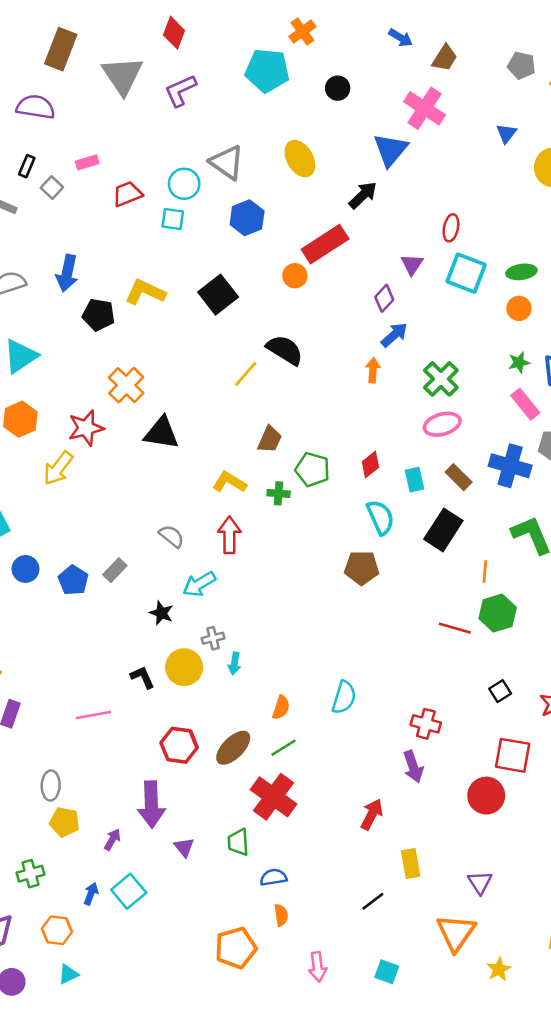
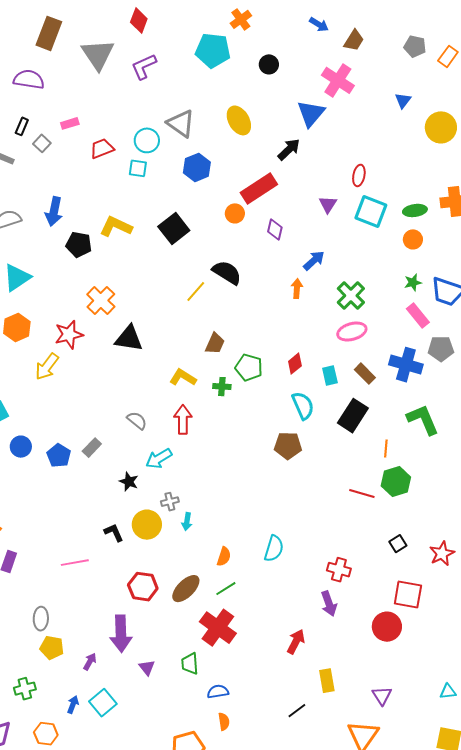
purple diamond: (384, 298) -> (275, 229), moved, turned -30

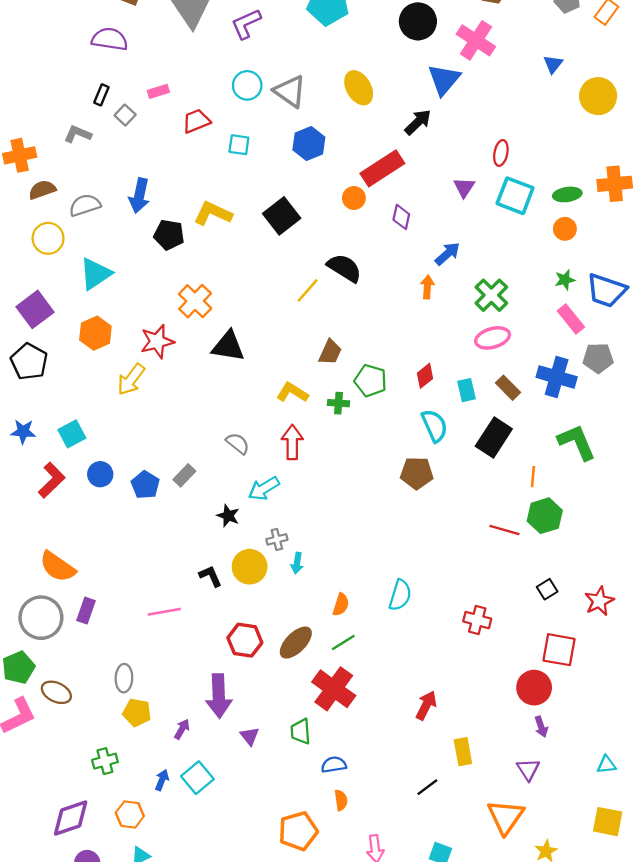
black circle: (269, 64) -> (418, 21), moved, size x1.6
cyan circle: (147, 140) -> (247, 85), moved
purple arrow: (329, 604) -> (541, 727), moved, size x0.7

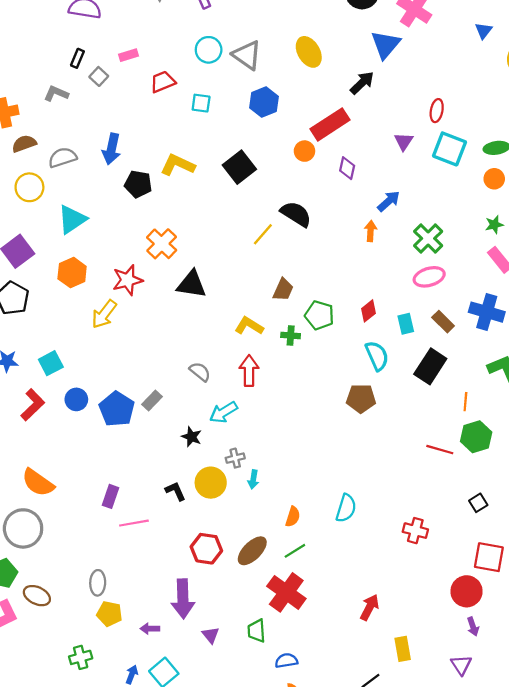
blue pentagon: (145, 485) -> (117, 409), size x1.4
purple rectangle: (86, 611) -> (110, 496), moved
purple arrow: (182, 729) -> (150, 629), turned -120

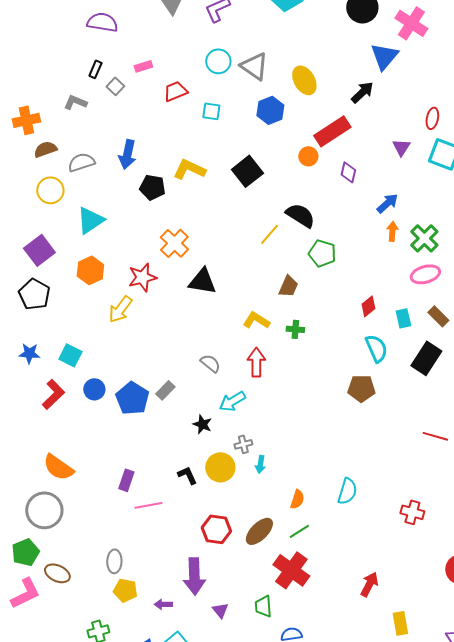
yellow ellipse: (309, 52) -> (304, 80), moved
orange arrow: (371, 231) -> (392, 231), moved
green pentagon: (319, 315) -> (322, 253), moved
cyan square: (51, 363) -> (70, 355), turned -35

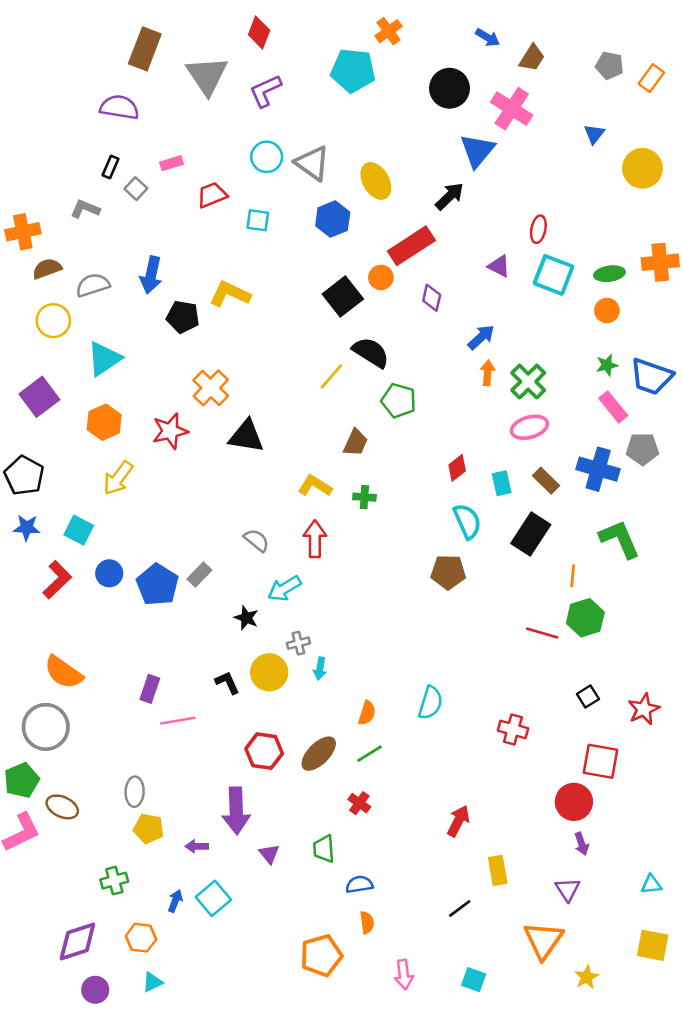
purple triangle: (401, 147) -> (499, 266), turned -36
black square: (247, 171) -> (343, 297), moved
black pentagon: (34, 294) -> (24, 476), moved
yellow arrow: (120, 309) -> (118, 478), moved
red cross: (291, 570) -> (359, 803), size x0.5

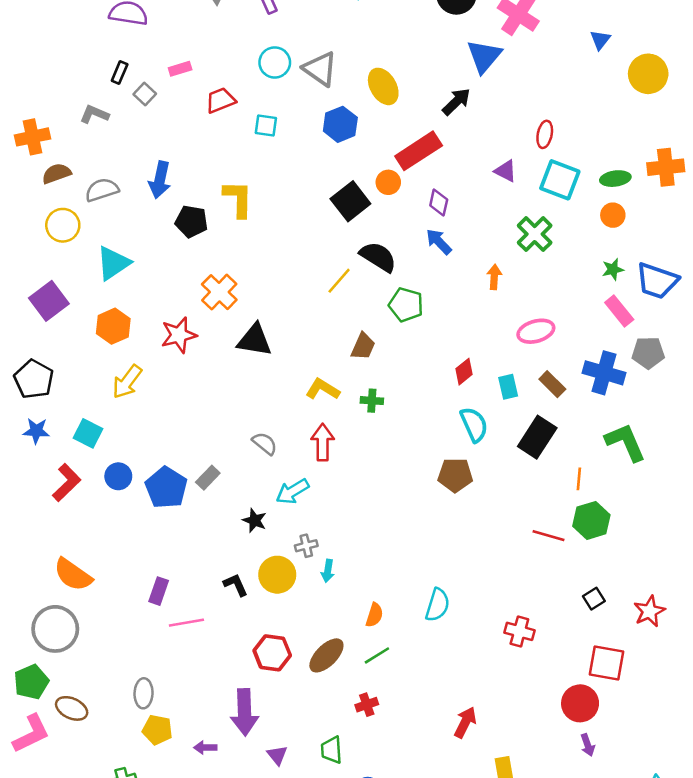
yellow L-shape: (230, 294) -> (238, 199), turned 66
blue arrow: (481, 337) -> (439, 242), moved, turned -92
green cross: (528, 382) -> (535, 234), moved
red cross: (359, 803) -> (367, 705), turned 35

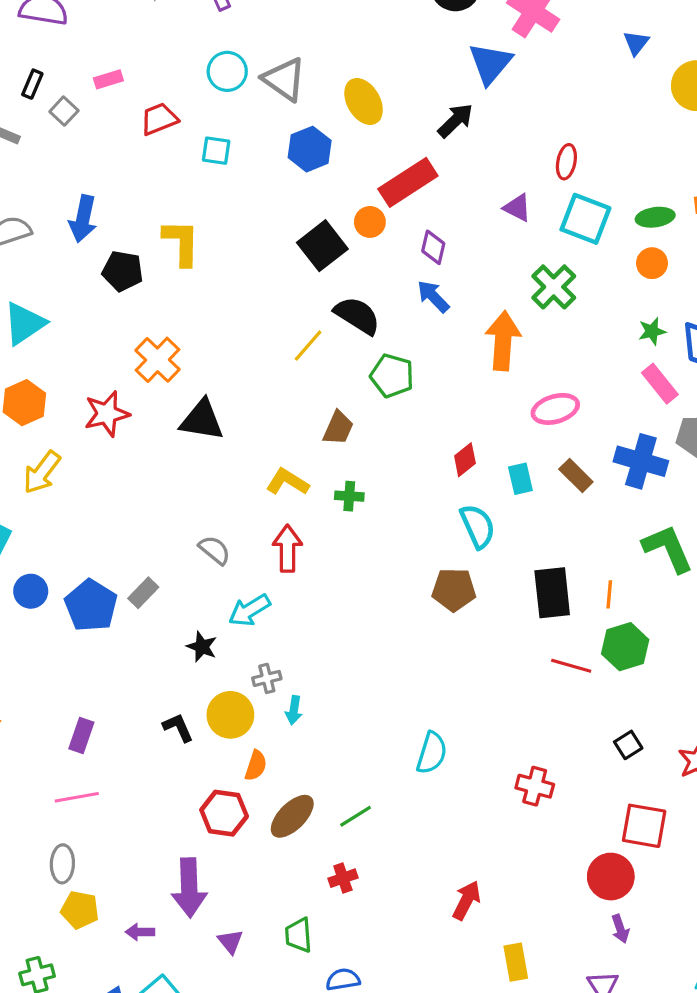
orange arrow: (494, 277) -> (503, 341), size x1.8
black rectangle: (537, 437) -> (552, 593), moved, turned -39
orange semicircle: (374, 615) -> (256, 766), moved
pink line: (186, 623) -> (77, 797), moved

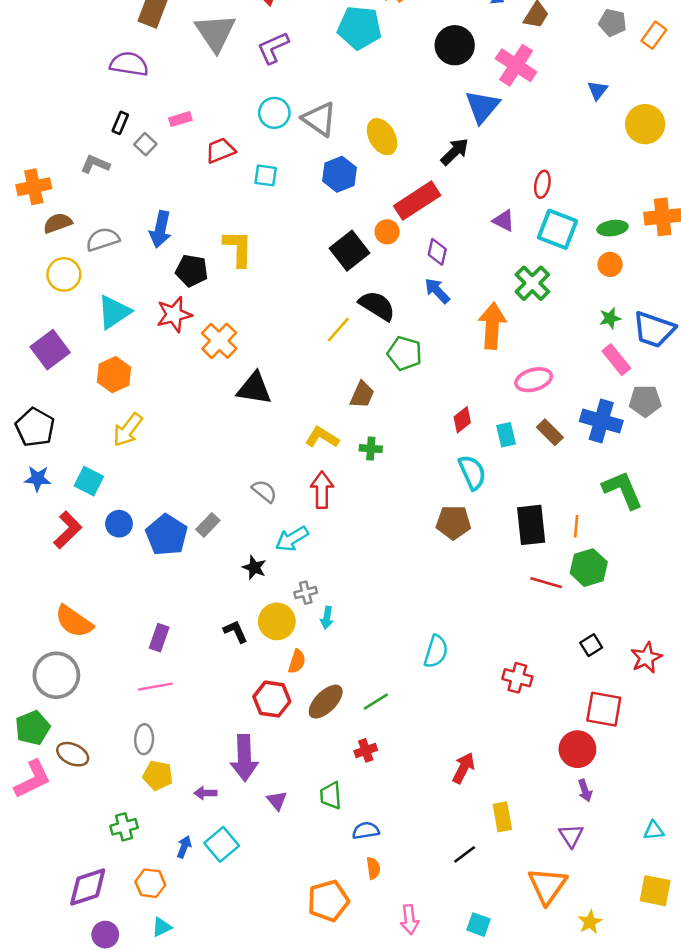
red star: (107, 414) -> (174, 315), moved

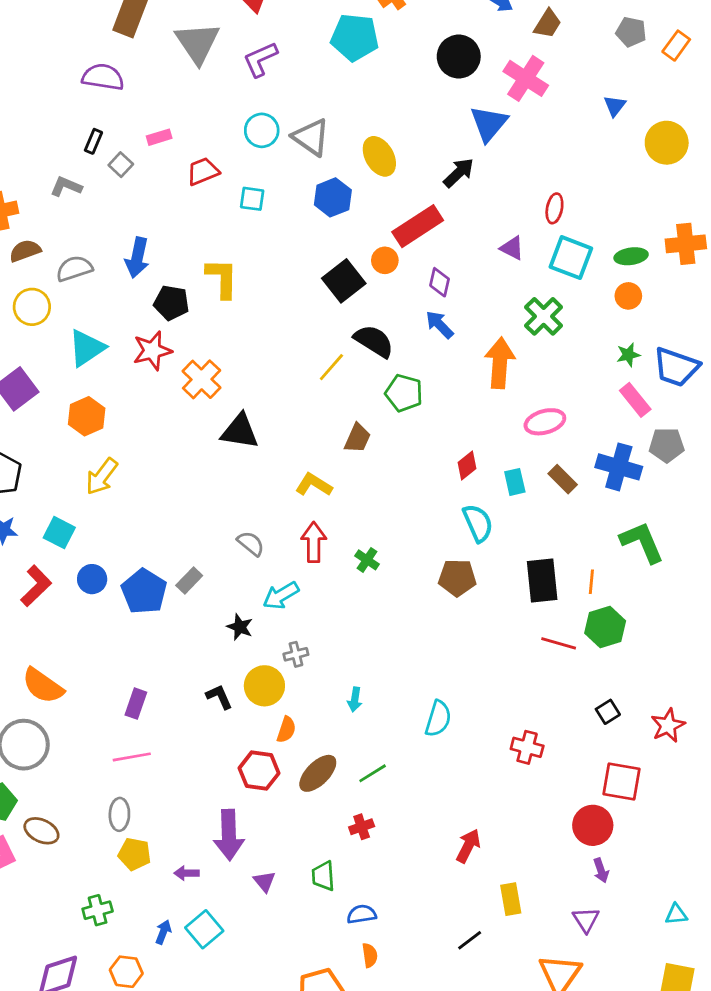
green cross: (371, 449) -> (367, 560), moved, turned 30
cyan arrow: (327, 618) -> (355, 699), moved

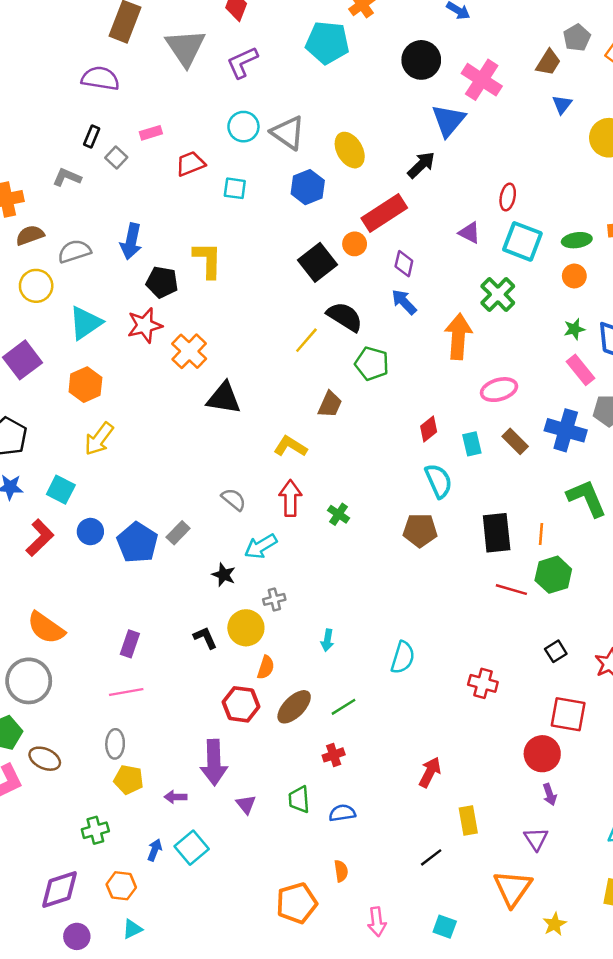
brown trapezoid: (548, 24) -> (548, 62), moved
gray pentagon: (631, 32) -> (577, 38), turned 30
blue semicircle: (362, 914) -> (342, 813), moved

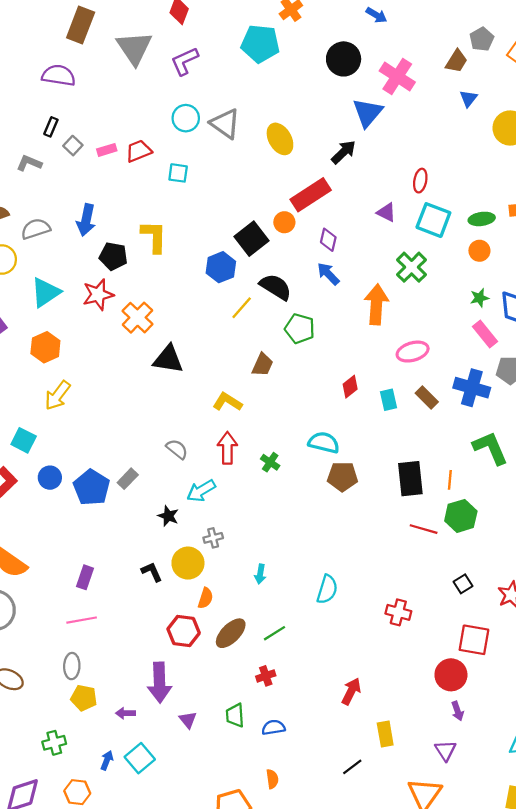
pink rectangle: (151, 133) -> (107, 150), moved
blue hexagon: (308, 187) -> (221, 267), moved
cyan semicircle: (439, 481) -> (324, 443), moved, turned -52

